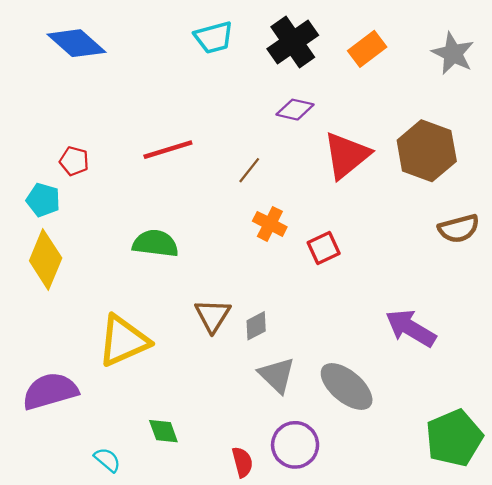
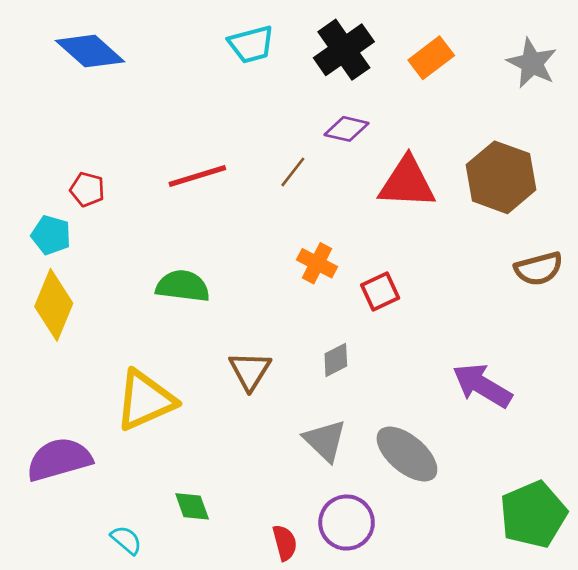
red triangle: (347, 155) -> (407, 183), turned 42
brown line: (249, 170) -> (293, 172), moved
gray diamond: (256, 326) -> (336, 360), moved

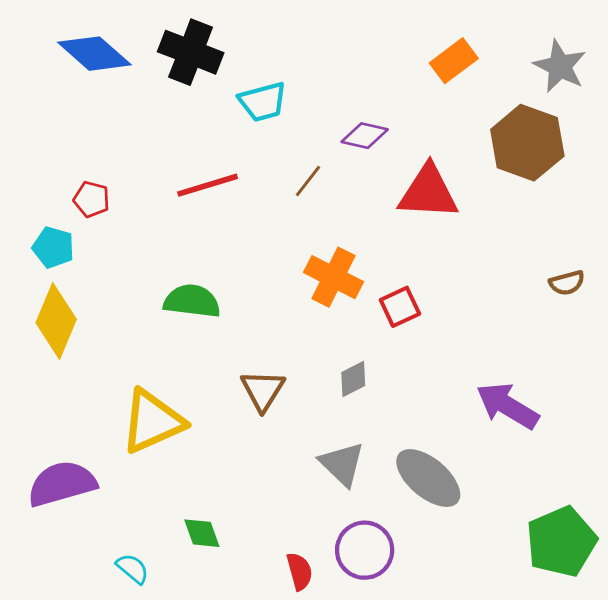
cyan trapezoid: (251, 44) -> (263, 102), moved
black cross: (344, 50) -> (191, 52), moved, turned -34
brown hexagon: (501, 177) -> (527, 143), moved
orange cross: (317, 263) -> (333, 277), size x1.4
brown semicircle: (539, 269) -> (567, 283), size x0.7

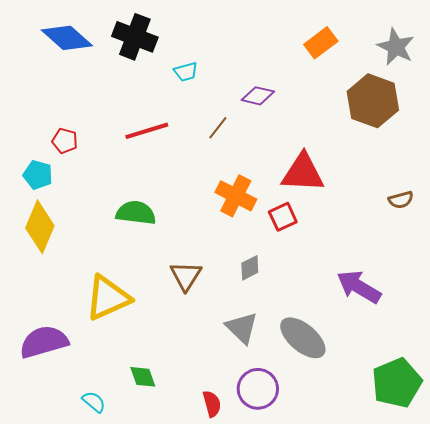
cyan trapezoid: (263, 102) -> (186, 72), size x0.7
red triangle: (428, 192) -> (303, 173), moved

